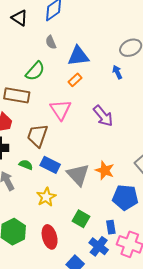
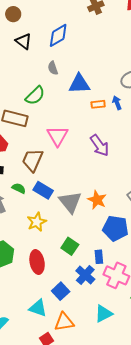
orange rectangle: (75, 80) -> (98, 104), moved, turned 32

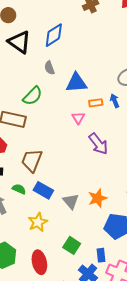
black triangle: (24, 41) -> (19, 42), size x1.4
pink triangle: (58, 136) -> (78, 118), moved, size x0.6
orange star: (97, 200) -> (98, 198), turned 30
gray triangle: (70, 202) -> (71, 201), size x0.7

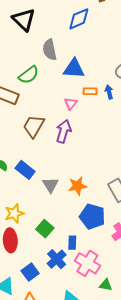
blue diamond: (54, 35) -> (79, 19), moved
gray semicircle: (49, 68) -> (50, 50), size x1.5
purple arrow: (98, 144) -> (64, 131), moved, turned -135
brown trapezoid: (32, 160) -> (34, 126), moved
yellow star: (38, 222) -> (14, 213), moved

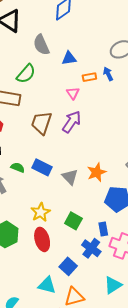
blue triangle: (74, 69) -> (69, 58), size x0.7
purple arrow: (64, 131) -> (72, 122), turned 30

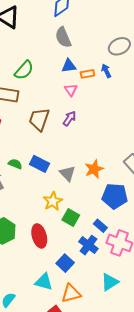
gray semicircle: (41, 45) -> (63, 37), moved
blue triangle: (69, 58) -> (69, 66), moved
purple arrow: (72, 122) -> (69, 118), size x0.7
yellow star: (41, 212) -> (53, 201), moved
blue rectangle: (103, 229) -> (100, 226), turned -40

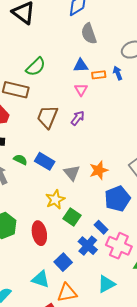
gray semicircle: (63, 37) -> (89, 34), moved
blue pentagon: (115, 196) -> (117, 199), turned -30

